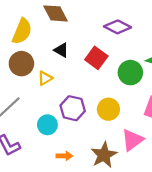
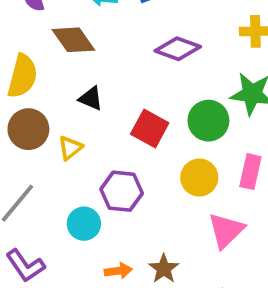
red square: (96, 58) -> (150, 129), moved
yellow circle: (108, 109) -> (199, 178), moved
brown star: (104, 155) -> (164, 269), moved, size x0.7

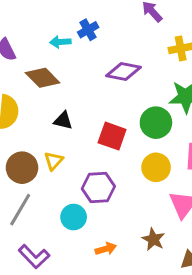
brown circle: (28, 129) -> (22, 168), moved
brown star: (164, 269) -> (153, 239), moved

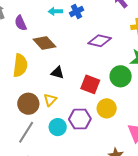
cyan arrow: (60, 42) -> (55, 11), moved
yellow circle: (156, 167) -> (107, 108), moved
cyan circle: (74, 217) -> (58, 127), moved

